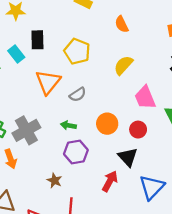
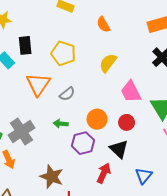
purple hexagon: (76, 152) -> (83, 143), moved
brown star: (55, 180) -> (52, 177), size x1.6
blue triangle: (152, 187) -> (144, 176), size x0.7

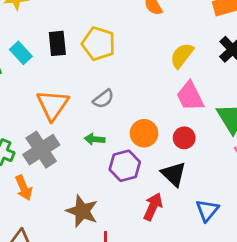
black rectangle: (25, 45) -> (57, 43), moved
yellow semicircle: (108, 63) -> (182, 55), moved
orange triangle: (38, 84) -> (53, 105), moved

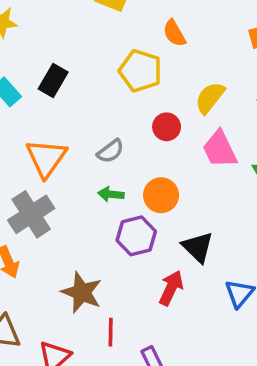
black rectangle: (57, 43) -> (53, 81), turned 35
yellow pentagon: (99, 44) -> (140, 71), moved
red circle: (184, 138) -> (167, 127), moved
green arrow: (95, 139) -> (111, 194), moved

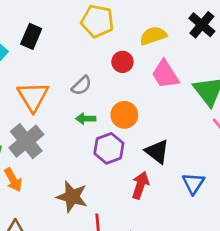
yellow semicircle: (210, 98) -> (153, 36), turned 40

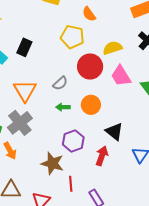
red circle: (122, 62) -> (90, 67), size x1.6
purple hexagon: (109, 148) -> (73, 141), moved

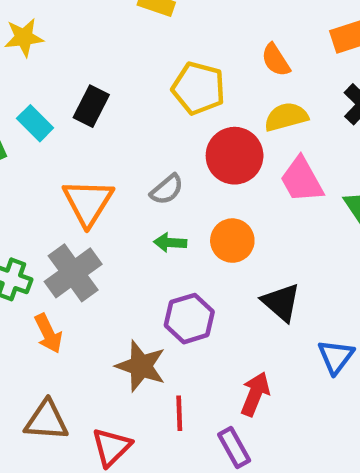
orange semicircle: (89, 14) -> (276, 60), moved
red arrow: (102, 156) -> (255, 394), moved

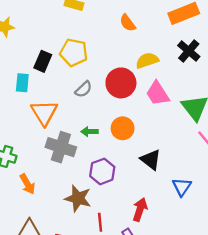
orange semicircle: (276, 60) -> (128, 23), moved
yellow pentagon: (198, 88) -> (74, 52), moved
cyan rectangle: (35, 123) -> (22, 83), moved, turned 54
gray semicircle: (167, 190) -> (84, 89), moved
gray cross: (73, 273) -> (61, 147), moved, turned -32

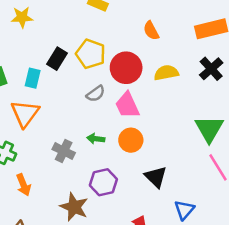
red circle: (121, 83) -> (126, 68), moved
pink trapezoid: (158, 94) -> (127, 105), moved
orange triangle: (44, 113) -> (25, 113), moved
gray cross: (61, 147) -> (64, 151), size x0.7

